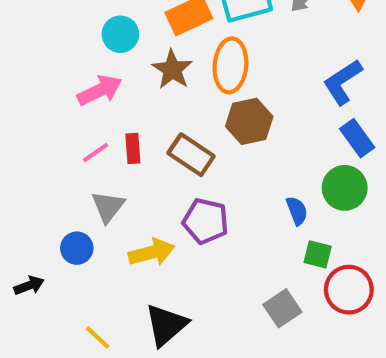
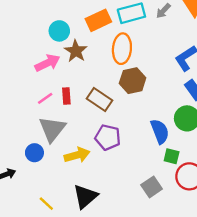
brown star: (172, 70) -> (76, 51), moved
gray triangle: (108, 207) -> (52, 129), size x1.4
blue semicircle: (297, 211) -> (160, 131), size x1.5

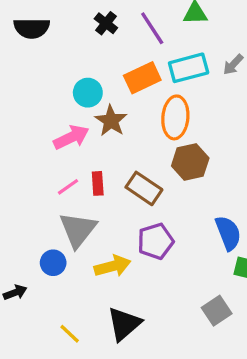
purple pentagon: (108, 137) -> (156, 241), turned -30

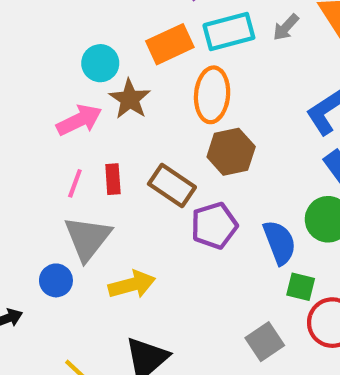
pink line: (68, 187) -> (75, 183), turned -35
purple pentagon: (156, 241) -> (214, 226), moved

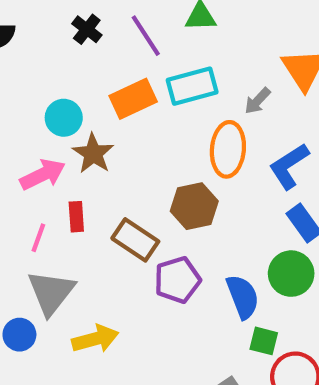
gray arrow: (286, 27) -> (257, 101), moved
orange ellipse: (212, 95) -> (228, 149), moved
red rectangle: (113, 179) -> (76, 217), moved

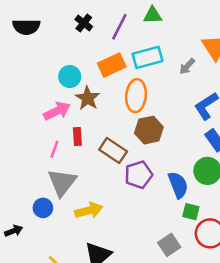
purple line: (146, 36) -> (119, 27), turned 60
orange ellipse: (228, 149) -> (136, 96), moved

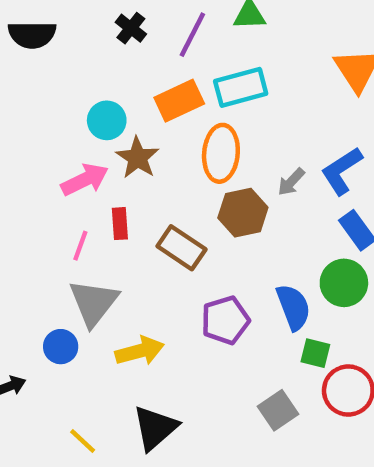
gray arrow: (187, 66) -> (291, 182), moved
purple pentagon: (139, 175) -> (225, 320), moved

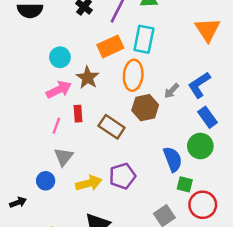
cyan rectangle: (241, 87) -> (144, 39), turned -64
cyan circle: (107, 120) -> (60, 57), moved
gray triangle: (94, 303) -> (64, 157), size x0.7
purple pentagon: (225, 320) -> (122, 176), moved

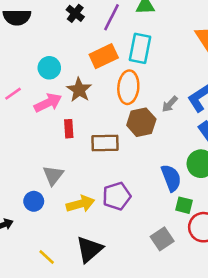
pink line: (56, 126) -> (13, 94), moved, turned 35
brown rectangle: (112, 127) -> (105, 143), turned -35

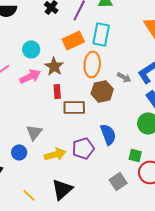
gray arrow: (170, 104) -> (124, 77), turned -104
red rectangle: (69, 129) -> (57, 91), moved
blue semicircle: (171, 178) -> (108, 134), moved

